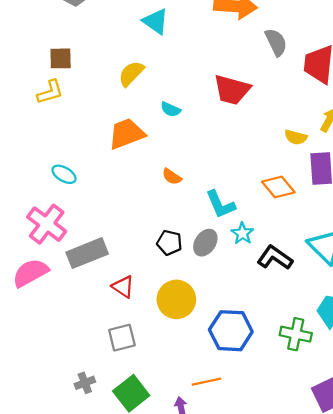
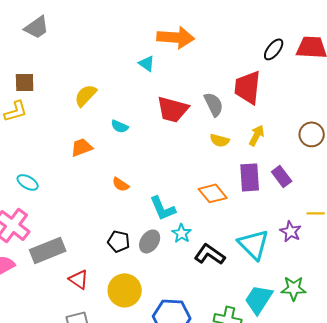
cyan triangle: (156, 21) -> (147, 63), moved, size x0.7
gray semicircle: (276, 42) -> (214, 104), moved
orange trapezoid: (127, 134) -> (82, 147), size x0.7
yellow semicircle: (296, 137) -> (220, 140), moved

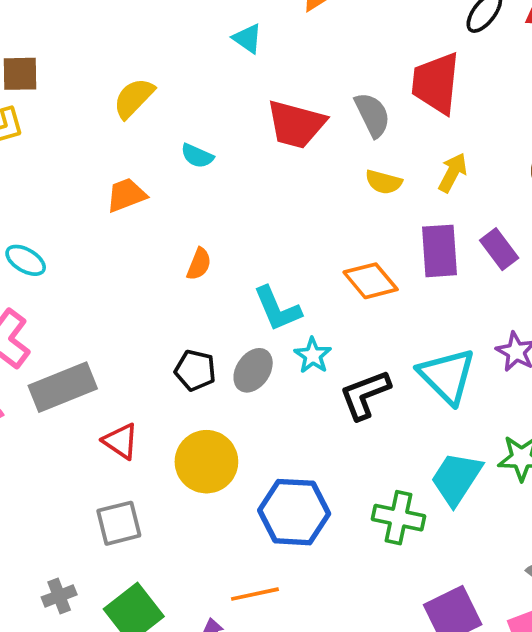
orange semicircle: (121, 184) -> (199, 264), turned -102
black L-shape: (210, 254) -> (365, 395), turned -56

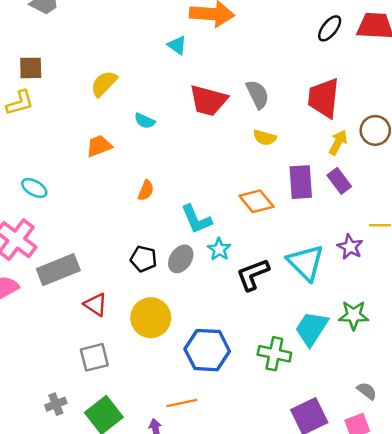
red trapezoid: (436, 83) -> (324, 98), moved
yellow arrow: (453, 173) -> (338, 142), moved

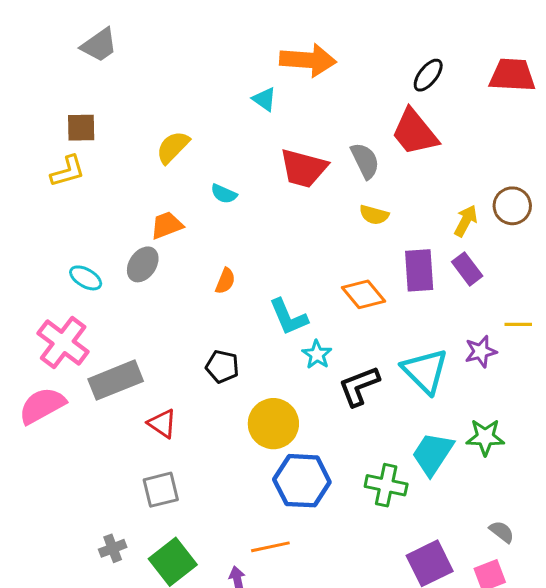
black ellipse: (330, 28) -> (428, 75), moved
red trapezoid: (324, 98) -> (415, 132), moved, turned -45
purple star: (350, 247) -> (481, 352), turned 30
gray ellipse: (181, 259) -> (143, 264), moved
yellow circle: (151, 318) -> (273, 424), moved

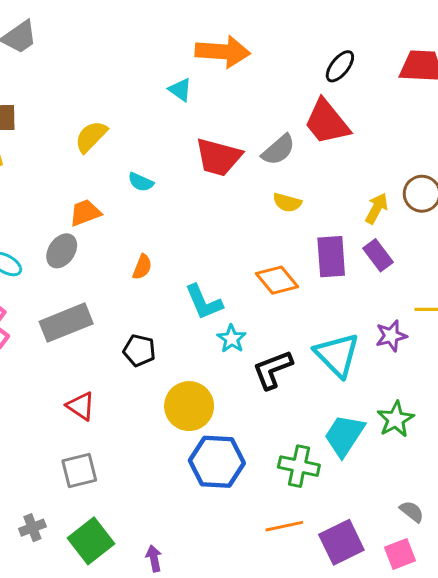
gray semicircle: (365, 161) -> (278, 150), turned 75
gray rectangle: (116, 380) -> (66, 323), moved
green star: (485, 437) -> (396, 419), turned -30
orange line: (270, 547) -> (284, 526), moved

